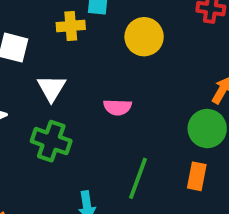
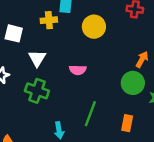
orange rectangle: (197, 176) -> (127, 123), moved

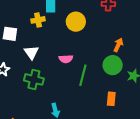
green line: (90, 114) -> (83, 75), moved

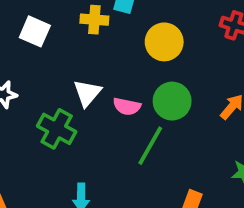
white triangle: (31, 53) -> (87, 93), moved
green circle: (113, 65) -> (172, 101), moved

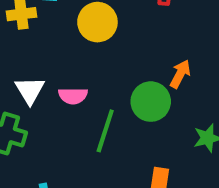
green circle: (172, 101) -> (151, 102), moved

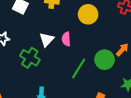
pink semicircle: (73, 96) -> (66, 39), moved, turned 72

